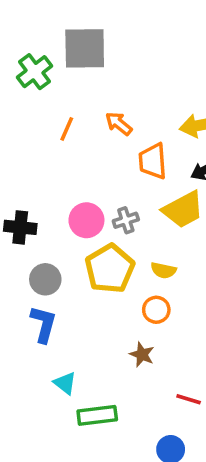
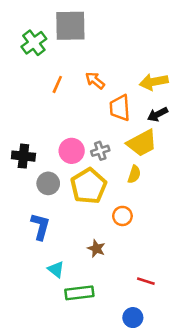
yellow semicircle: (163, 270) -> (134, 174), moved, turned -84
gray circle: (45, 279) -> (48, 183), moved
brown star: (142, 355) -> (96, 249), moved

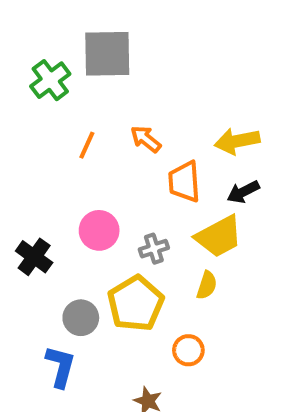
pink circle: (72, 151) -> (99, 230), moved
black cross: (23, 156) -> (34, 257), turned 30
gray circle: (48, 183) -> (81, 318), moved

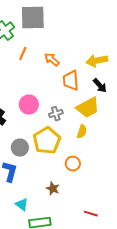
orange line: (87, 145) -> (23, 54), moved
black arrow: (243, 192) -> (100, 86), turned -105

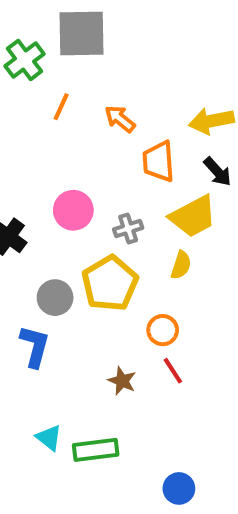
cyan triangle: (22, 205) -> (49, 438), moved
red line: (91, 214) -> (173, 371), moved, turned 40

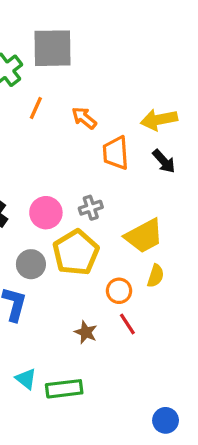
pink circle: (73, 210) -> (46, 213), moved
yellow trapezoid: (193, 216) -> (144, 236), moved
yellow semicircle: (181, 265) -> (156, 276), moved
blue circle: (179, 488) -> (166, 420), moved

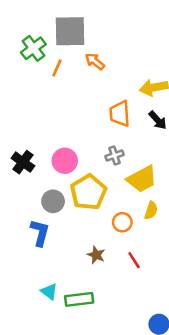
orange line: (36, 108) -> (57, 68), moved
orange arrow: (84, 118) -> (95, 61), moved
gray cross: (91, 208) -> (114, 156), moved
red line: (127, 324) -> (134, 260), moved

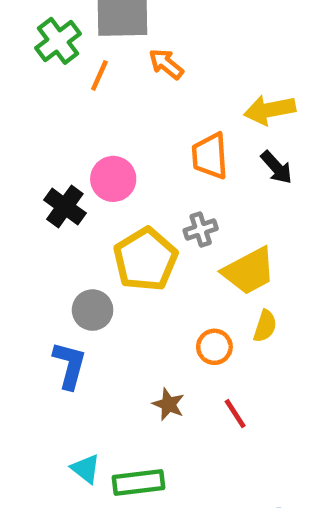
pink circle: (65, 161) -> (113, 179), moved
black cross: (23, 162) -> (65, 207), moved
yellow pentagon: (88, 192) -> (145, 259), moved

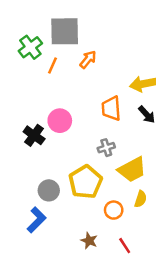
orange arrow: (166, 64) -> (88, 59), turned 90
yellow pentagon: (145, 259) -> (85, 182), moved
blue L-shape: (70, 365) -> (37, 220), turned 30

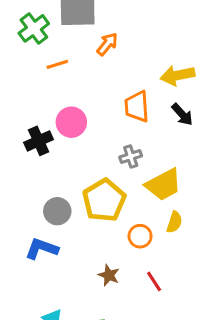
orange line: (52, 66) -> (57, 64), moved, turned 49
black cross: (34, 135) -> (39, 141), turned 30
blue L-shape: (37, 220) -> (42, 249), turned -115

